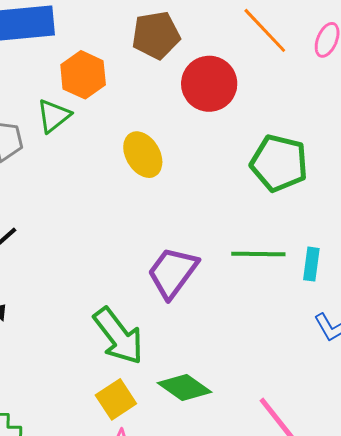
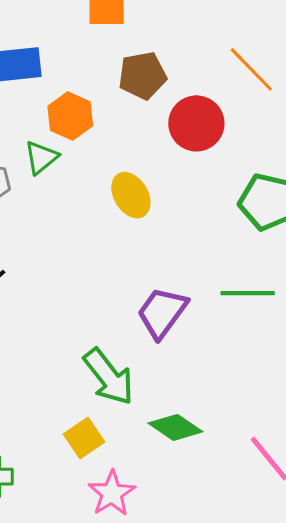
yellow square: (116, 399) -> (84, 438), moved

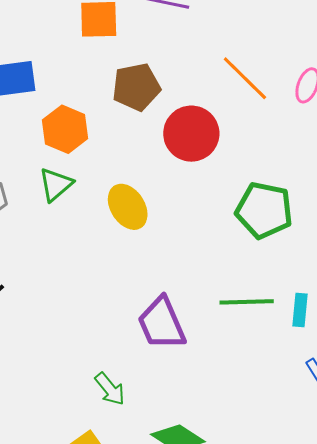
green triangle: (41, 157) -> (56, 185), moved
purple trapezoid: (162, 313) -> (162, 323), turned -58
green arrow: (109, 377) -> (110, 389), size x0.6

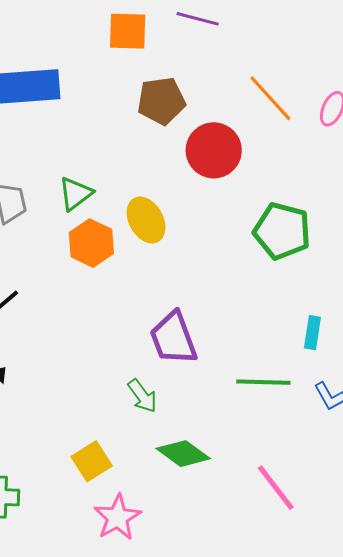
orange hexagon: (65, 129) -> (91, 243), moved
green line: (247, 302) -> (263, 382), moved
green arrow: (110, 389) -> (142, 396), moved

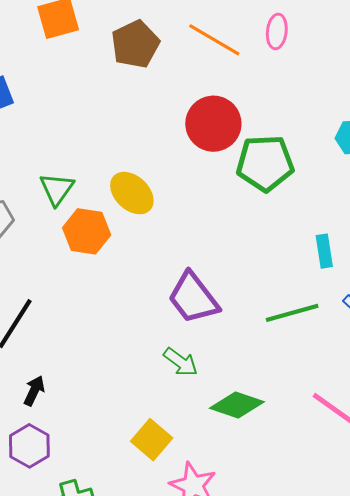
brown pentagon: (161, 101) -> (135, 44), moved
red circle: (214, 150) -> (213, 124), moved

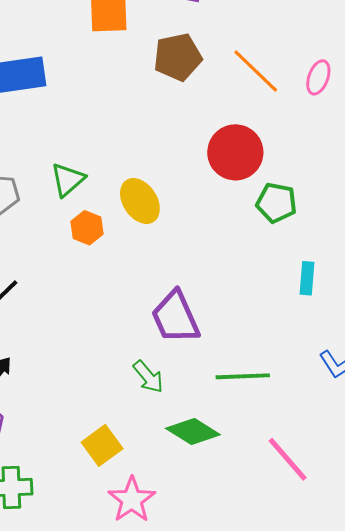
green pentagon: (265, 163) -> (276, 203), size x0.7
orange hexagon: (87, 231) -> (87, 228), size x0.7
cyan rectangle: (324, 251) -> (307, 278), moved
green line: (292, 313) -> (243, 376), moved

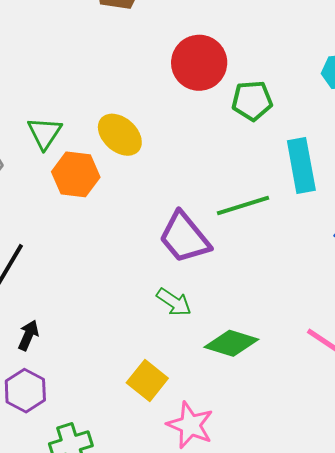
orange hexagon: (87, 228) -> (76, 174), size x1.4
cyan rectangle: (307, 278) -> (301, 165), size x1.6
green line: (243, 376) -> (243, 205), moved

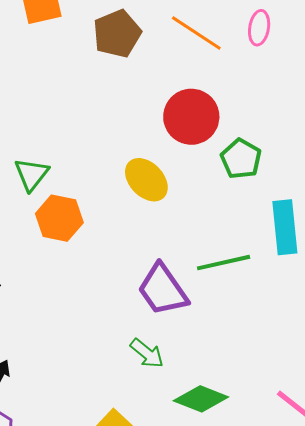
green pentagon: (252, 101) -> (241, 159), turned 30
yellow ellipse: (120, 135) -> (146, 180), moved

